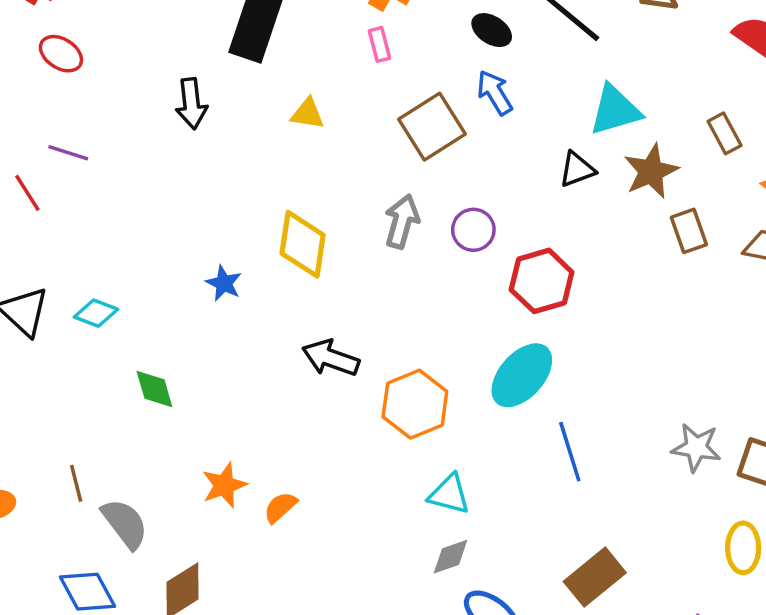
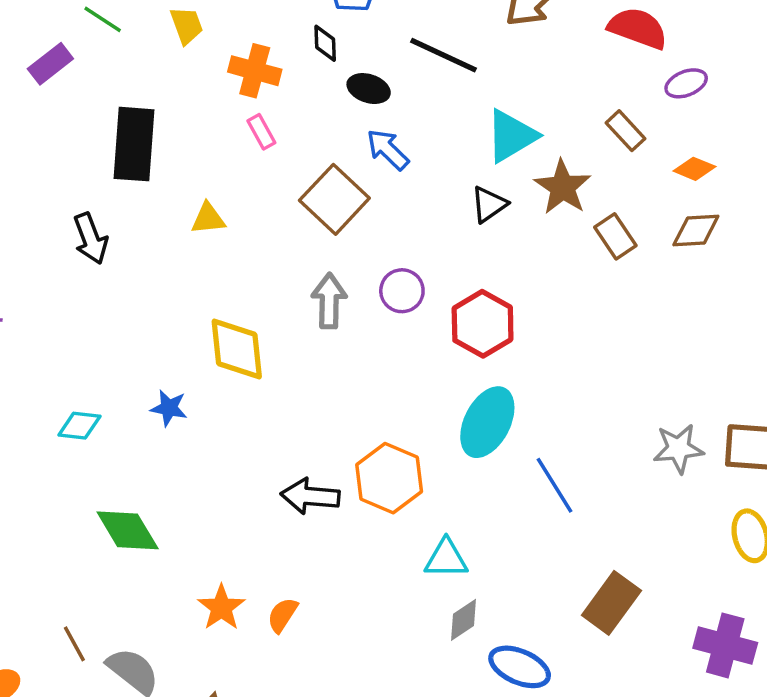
cyan diamond: (96, 313) -> (79, 426), moved
black arrow: (331, 358) -> (310, 496), moved
green diamond: (154, 389) -> (128, 530), size x1.4

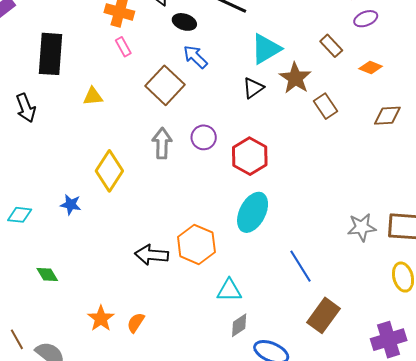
brown diamond: (696, 231) -> (387, 116), moved
yellow diamond: (237, 349) -> (109, 171), turned 39
blue line: (554, 485) -> (301, 266), moved
green diamond: (128, 530) -> (47, 275), size x0.6
purple cross: (725, 645) -> (389, 340), turned -32

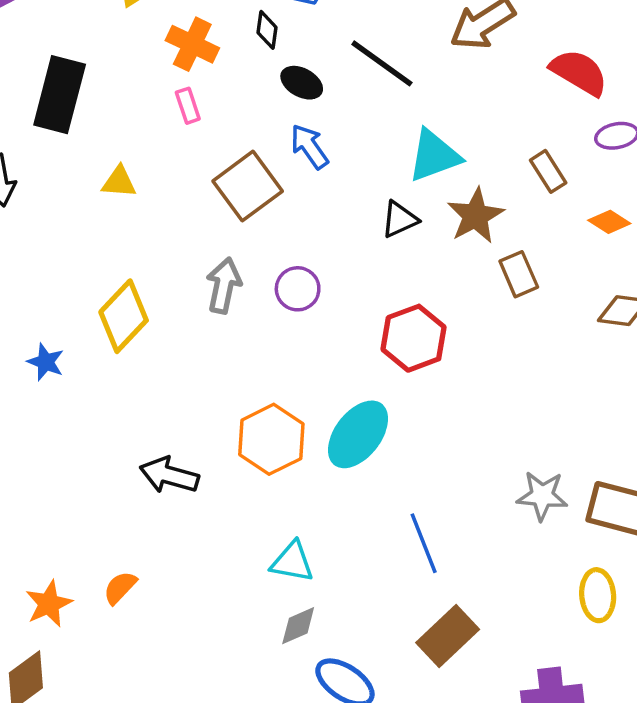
red hexagon: (250, 156) -> (414, 338), moved
orange hexagon: (196, 244) -> (271, 439), moved
orange star: (101, 318) -> (49, 604), moved

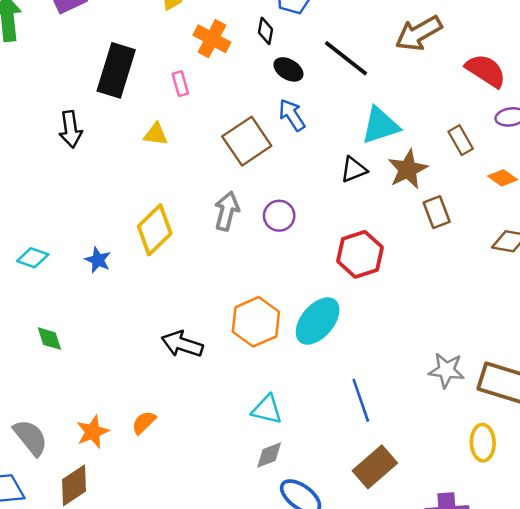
pink rectangle: (188, 106) -> (180, 84), moved

